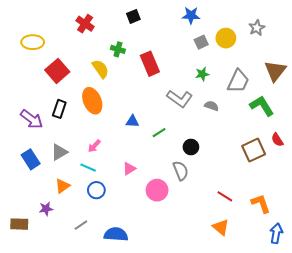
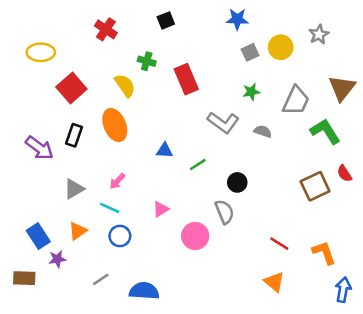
blue rectangle: (31, 159) -> (38, 236), moved

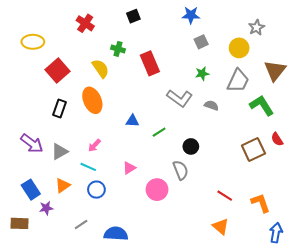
yellow circle: (281, 47) -> (239, 48), moved
purple arrow: (40, 148) -> (32, 143), moved

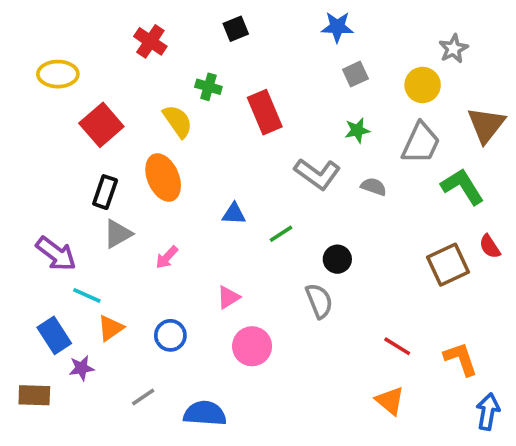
gray triangle: (60, 152) -> (118, 234), moved
cyan line: (88, 167) -> (87, 295), moved
pink circle: (157, 190) -> (252, 346), moved

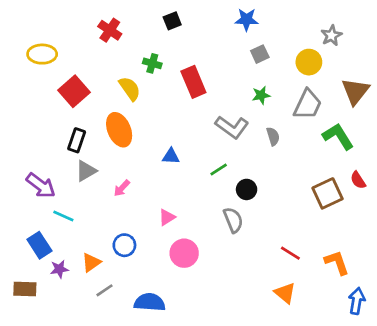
gray semicircle: (374, 187) -> (273, 136), turned 54
green line: (281, 234) -> (219, 170), moved
orange triangle: (110, 328) -> (91, 262), moved

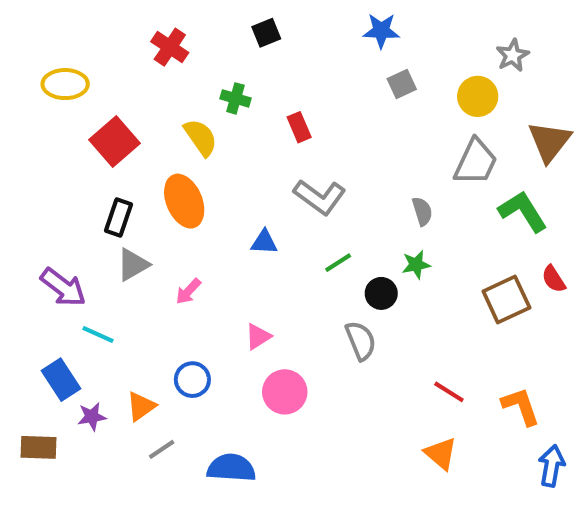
red rectangle: (193, 82) -> (299, 127), size x0.6
green star: (261, 95) -> (416, 265), moved
gray L-shape: (232, 127) -> (320, 197), moved

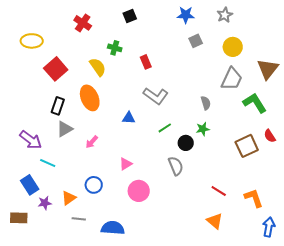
gray star: (513, 55) -> (225, 15), moved
gray line: (162, 449) -> (79, 219), turned 40

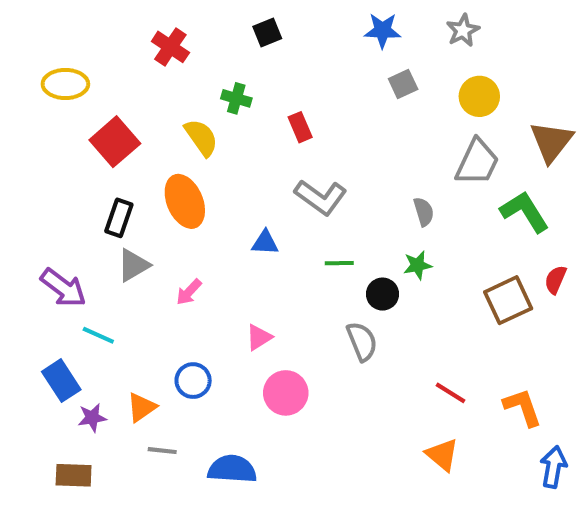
green line: (165, 128) -> (339, 263), turned 32
red semicircle: (270, 136) -> (555, 280), turned 56
brown rectangle: (19, 218) -> (74, 475), moved

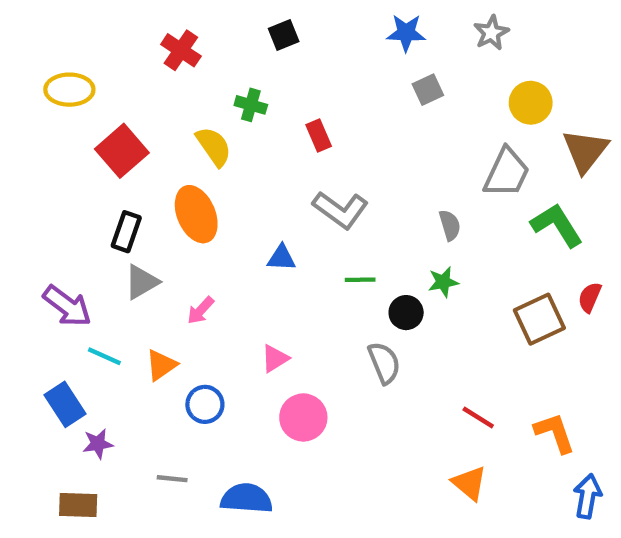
yellow circle: (479, 96) -> (531, 103), moved
orange triangle: (142, 407) -> (161, 365), moved

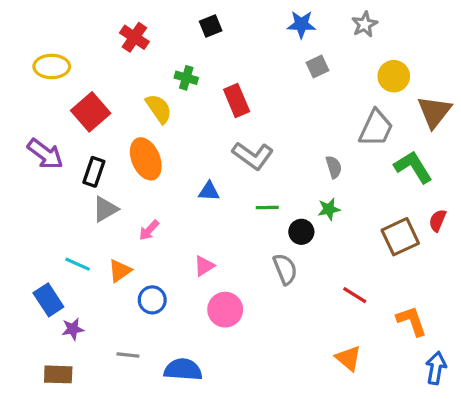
red rectangle: (319, 136) -> (237, 101), size x1.4
purple arrow: (67, 306) -> (45, 154), moved
red line: (478, 417) -> (355, 295), moved

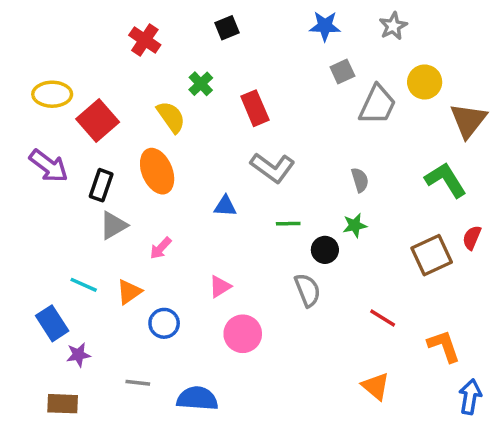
yellow ellipse: (52, 66) -> (52, 94), moved
green cross: (186, 78) -> (201, 84), turned 30
gray trapezoid: (376, 128) -> (377, 105), moved

